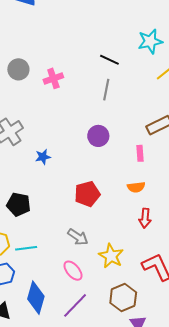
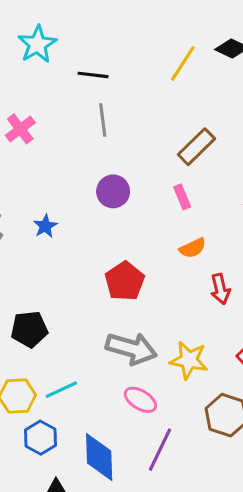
cyan star: (150, 41) -> (37, 44), moved
blue star: (43, 157) -> (45, 226), moved
gray arrow: (78, 237) -> (131, 348), size x1.5

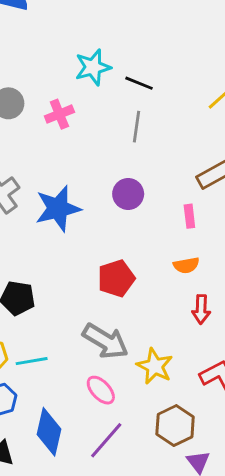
cyan star: (37, 44) -> (93, 67), moved
blue star: (45, 226) -> (58, 209), size x2.0

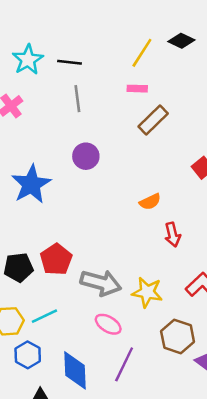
pink rectangle: (189, 216) -> (137, 89), moved, turned -66
red pentagon: (116, 278) -> (56, 259), moved

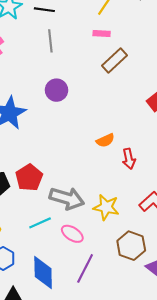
orange semicircle: (150, 202) -> (105, 140), moved
cyan line: (44, 316) -> (40, 223), moved

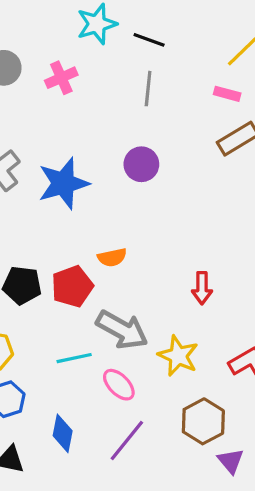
orange semicircle: (105, 140) -> (112, 257), moved
red arrow: (129, 159) -> (202, 288), moved
blue diamond: (43, 273) -> (63, 433), size x0.7

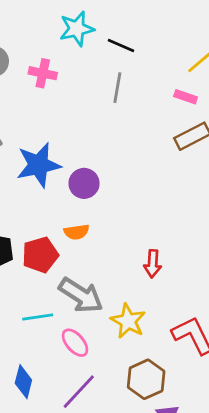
pink cross: (61, 78) -> (43, 73), turned 32
purple circle: (141, 164) -> (84, 183), moved

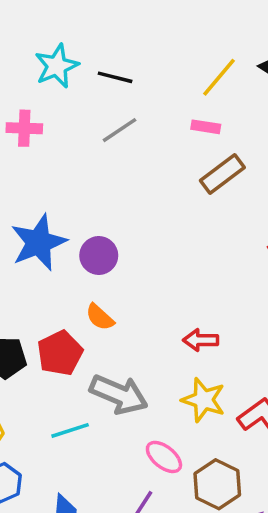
gray line: (117, 88) -> (119, 130), turned 56
orange semicircle: (76, 232) -> (100, 317), turned 60
red arrow: (153, 264) -> (201, 340), turned 96
yellow star: (128, 321) -> (203, 400), moved
pink ellipse: (75, 343) -> (164, 457), moved

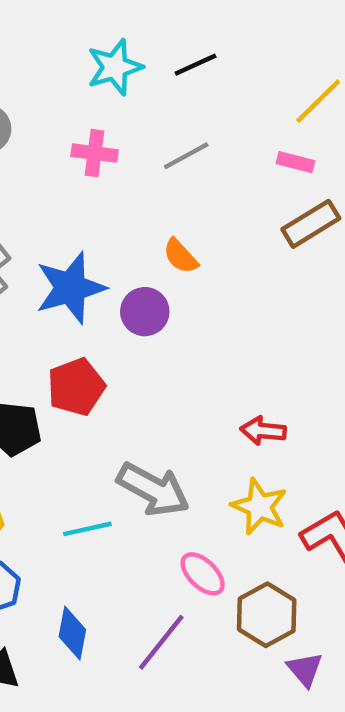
black line: (115, 77) -> (196, 65), moved, turned -44
pink cross: (24, 128) -> (95, 153), moved
orange semicircle: (100, 317) -> (181, 256), moved
red pentagon: (60, 353) -> (76, 387), moved

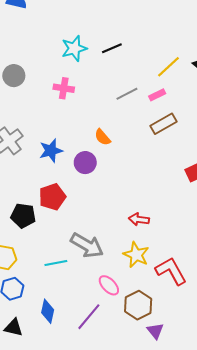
gray line: (186, 156) -> (127, 94), moved
pink rectangle: (295, 162) -> (157, 95), turned -42
blue star: (70, 288) -> (51, 151), size x0.7

